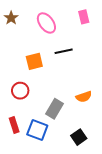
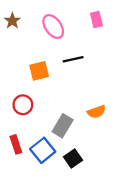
blue square: (37, 130) -> (43, 150), turned 30
black square: (79, 137) -> (73, 158), moved

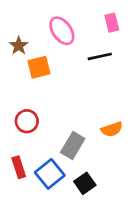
brown star: (12, 21) -> (19, 46), moved
black line: (73, 59) -> (100, 56), moved
orange square: (39, 71) -> (39, 67), moved

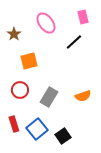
black line: (100, 56) -> (74, 42), turned -30
orange square: (39, 67) -> (29, 61), moved
gray rectangle: (73, 146) -> (49, 97), moved

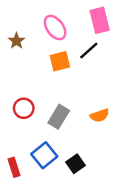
pink rectangle: (83, 17) -> (100, 20), size x1.5
orange square: (29, 61) -> (60, 61), moved
red rectangle: (14, 124) -> (14, 167), moved

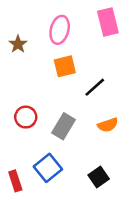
pink ellipse: (55, 28) -> (60, 30), turned 50
black line: (89, 50) -> (95, 87), moved
black square: (76, 164) -> (99, 177), moved

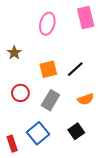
brown star: (18, 44) -> (14, 53), moved
orange square: (65, 66) -> (48, 69), moved
black square: (99, 177) -> (76, 131), moved

